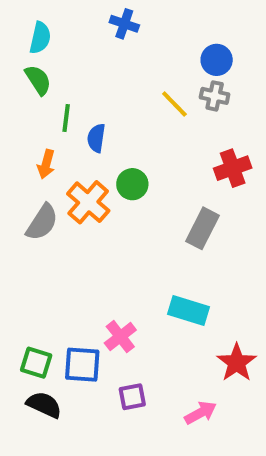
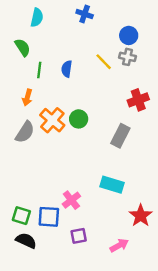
blue cross: (124, 24) -> (85, 14), moved
cyan semicircle: (40, 38) -> (37, 18), moved
blue semicircle: (96, 138) -> (67, 69), moved
green circle: (132, 184) -> (79, 119), moved

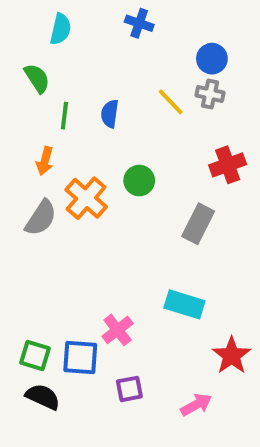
green circle: (79, 119) -> (139, 181), moved

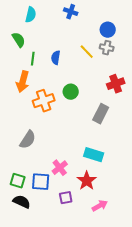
orange arrow: (45, 161) -> (23, 82), size x1.5
orange cross: (86, 198) -> (44, 101), turned 30
gray semicircle: (41, 218) -> (28, 140), moved
red star: (232, 356) -> (87, 181), moved

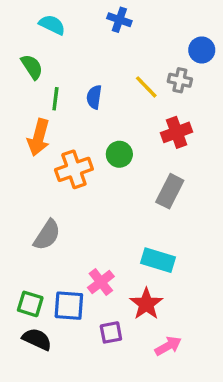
cyan semicircle: (31, 15) -> (52, 25), turned -77
blue circle: (108, 30) -> (202, 50), moved
red cross: (116, 84) -> (177, 132), moved

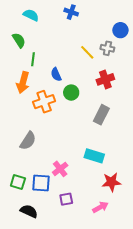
blue semicircle: (94, 97) -> (56, 74), moved, turned -32
red star: (146, 304) -> (111, 182), moved, turned 30
black semicircle: (37, 339) -> (29, 211), moved

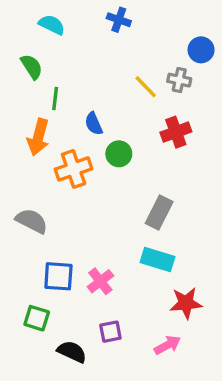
gray rectangle: (101, 115) -> (159, 213), moved
gray semicircle: (28, 141) -> (32, 221), moved, turned -96
green square: (18, 182) -> (37, 318), moved
blue square: (41, 183) -> (58, 276), moved
black semicircle: (29, 211) -> (72, 352), moved

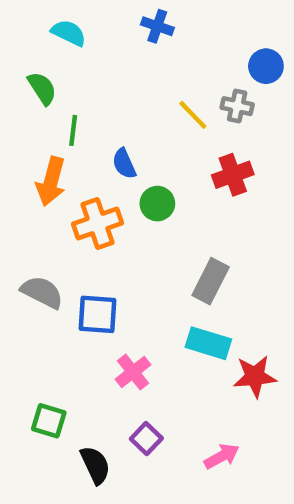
blue square: (58, 276) -> (98, 314), moved
red star: (186, 303) -> (255, 376), moved
purple square: (110, 332) -> (146, 438), turned -35
black semicircle: (72, 352) -> (95, 465), turned 40

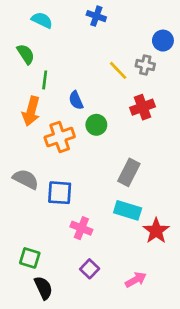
pink cross: (133, 372) -> (81, 228), turned -30
red star: (255, 376) -> (156, 231), turned -30
black semicircle: (95, 465) -> (43, 288), moved

